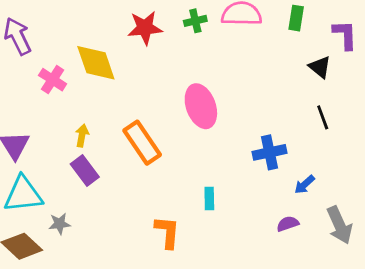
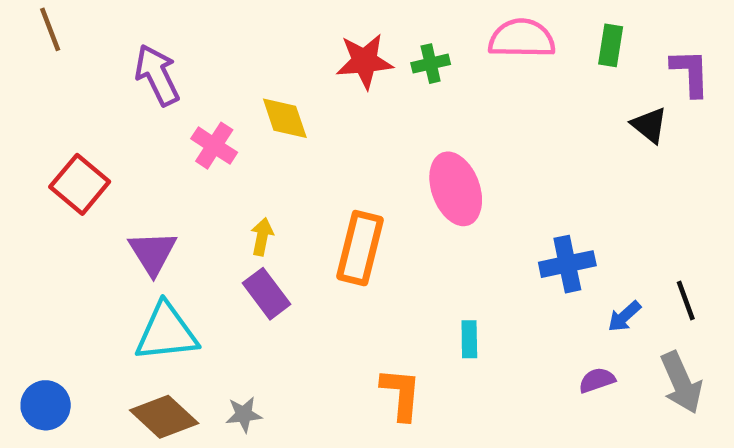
green cross: (195, 21) -> (431, 64), moved
yellow diamond: (96, 63) -> (285, 118), size x0.7
black line: (323, 117) -> (686, 301), moved
orange rectangle: (142, 143) -> (360, 248), turned 48
gray star: (60, 224) -> (244, 414), moved

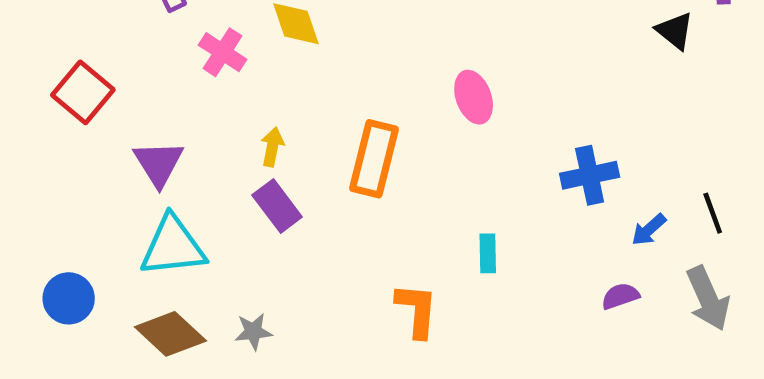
pink ellipse: (456, 189) -> (474, 97), size x0.7
blue circle: (46, 405) -> (69, 298), moved

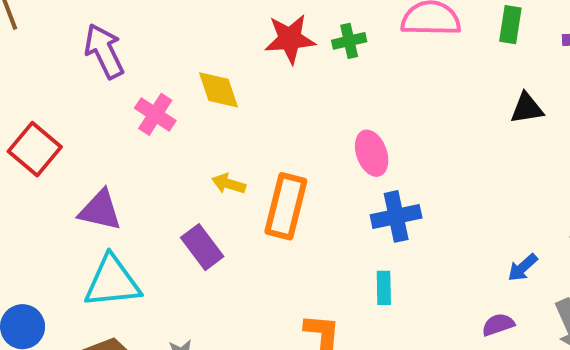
black triangle: (675, 31) -> (527, 108), moved, turned -48
yellow arrow: (272, 147) -> (229, 184), moved, turned -84
purple triangle: (159, 163) -> (100, 210), turned -45
blue cross: (590, 175) -> (396, 216), moved

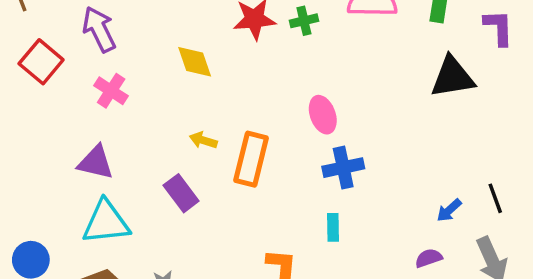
black triangle: (527, 108) -> (452, 77), size x1.6
pink cross: (155, 114) -> (111, 91), moved
red square: (35, 149) -> (41, 62), moved

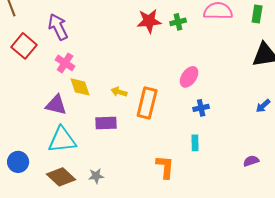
yellow diamond: (195, 62) -> (80, 87), moved
pink ellipse: (323, 115) -> (189, 77), turned 55
blue cross: (343, 168) -> (201, 108), size x0.7
purple rectangle: (181, 193) -> (106, 123), turned -55
blue arrow: (449, 210) -> (263, 106), moved

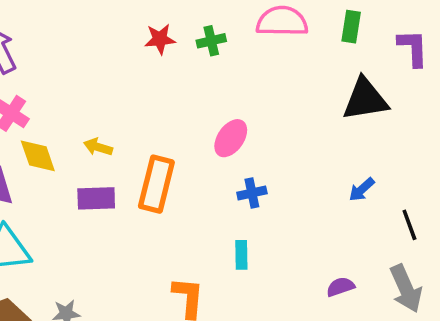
red star: (149, 21) -> (160, 39), size x0.7
yellow arrow: (119, 92) -> (98, 147), moved
purple rectangle: (106, 123) -> (96, 198), moved

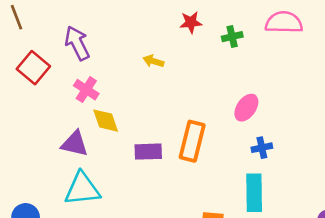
red star: (160, 39) -> (191, 22), moved
yellow arrow: (98, 147) -> (153, 61), moved
cyan rectangle: (241, 255) -> (254, 193), size x1.8

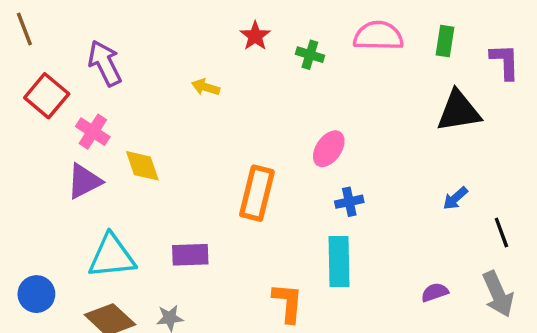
red star: (191, 22) -> (255, 36), turned -30
green cross: (232, 37) -> (310, 55), turned 30
pink cross: (86, 90) -> (93, 132), moved
purple triangle: (75, 144) -> (84, 181), moved, turned -40
purple rectangle: (148, 152) -> (190, 255), moved

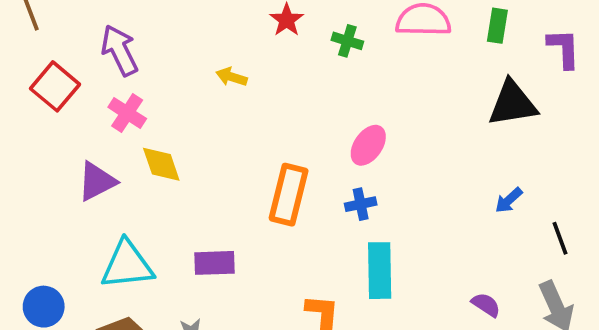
pink cross: (93, 132) -> (127, 113), moved
blue cross: (349, 202) -> (361, 204), moved
purple semicircle: (435, 292) -> (486, 305), turned 52

